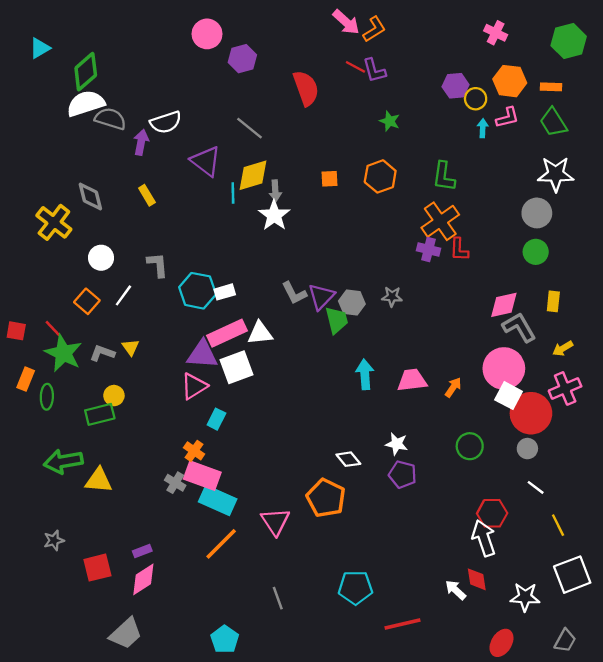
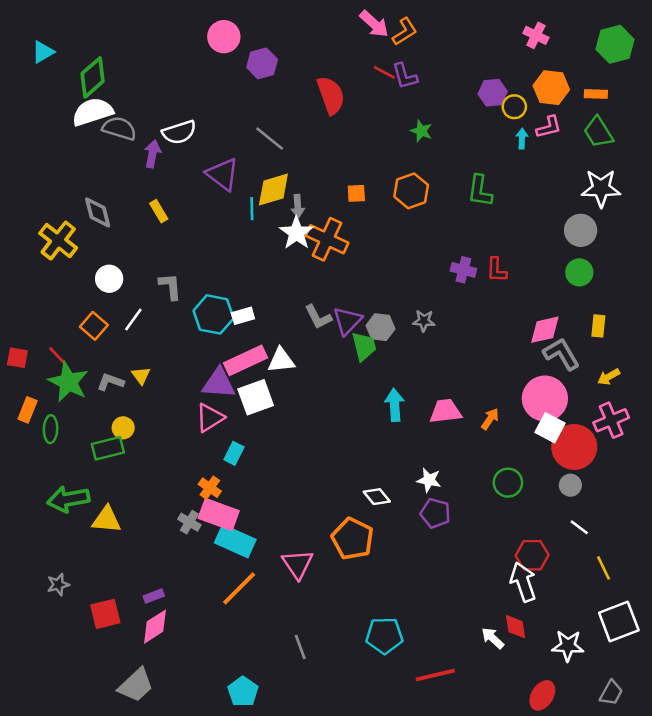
orange cross: (440, 221) -> (327, 239), moved, turned -30

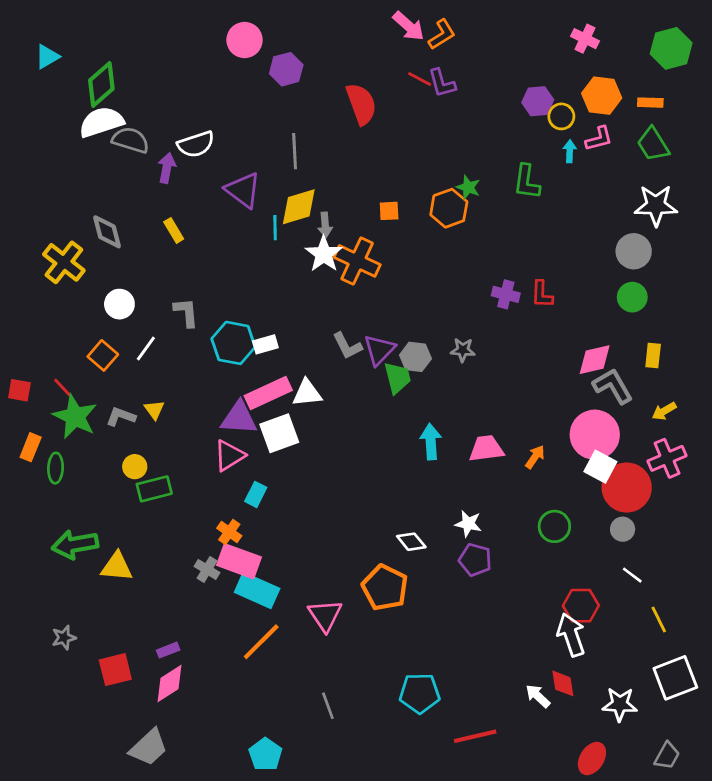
green star: (421, 131) -> (468, 187), moved
gray line: (270, 139) -> (295, 151), turned 48
green L-shape: (480, 191) -> (527, 182), moved
green rectangle: (108, 448) -> (154, 489), moved

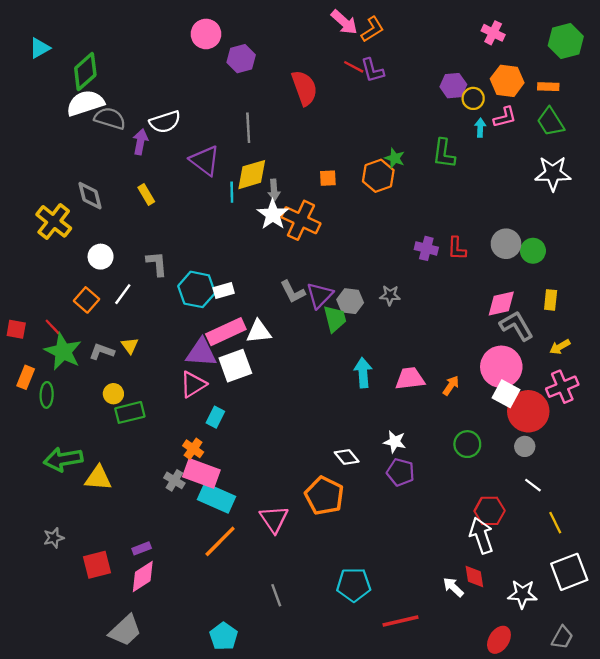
gray circle: (634, 251) -> (506, 244), moved

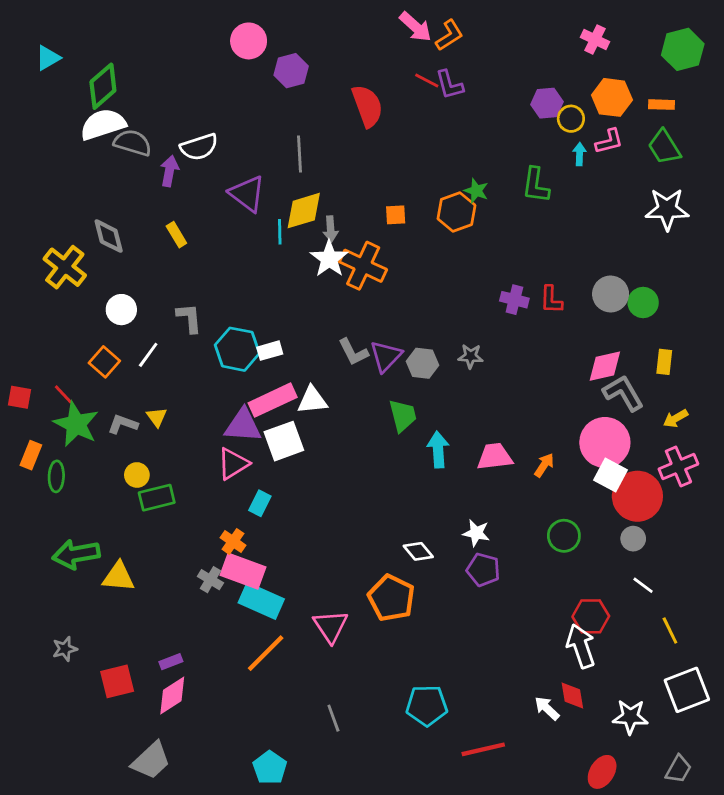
green trapezoid: (335, 319) -> (403, 416), moved

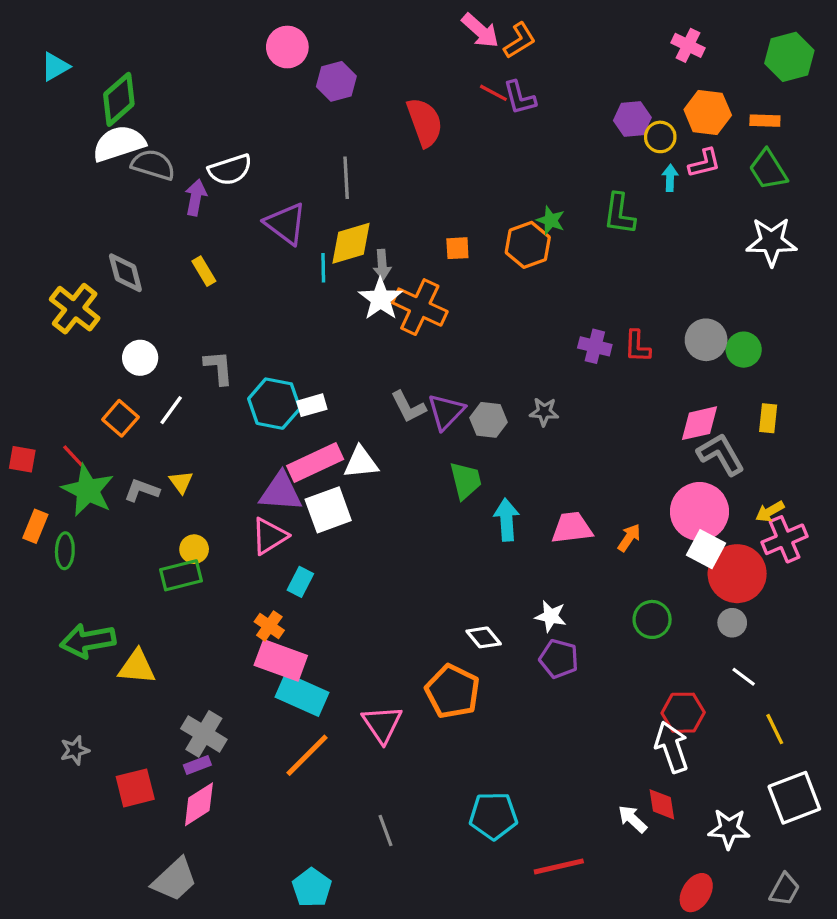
yellow arrow: (676, 418) -> (770, 512), moved
yellow circle: (137, 475) -> (194, 549), moved
gray cross: (210, 580) -> (204, 734), moved, size x1.5

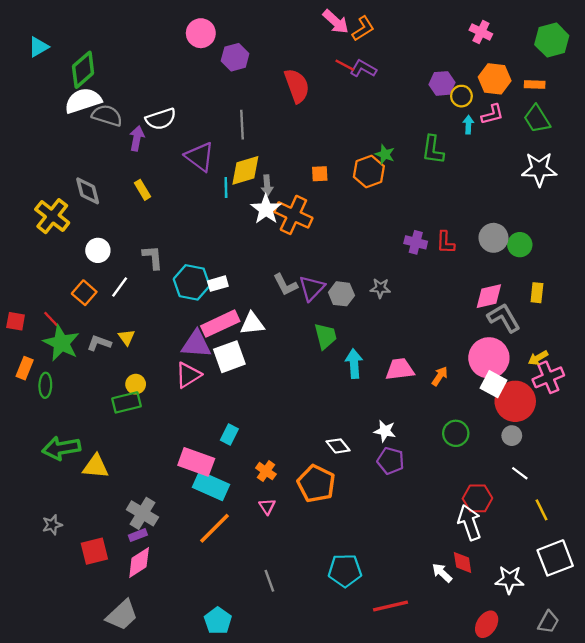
purple L-shape: (520, 98) -> (363, 69), turned 135
cyan rectangle: (300, 582) -> (229, 434), moved
orange cross: (269, 626) -> (266, 471), moved
pink triangle: (382, 724) -> (267, 506), size x0.6

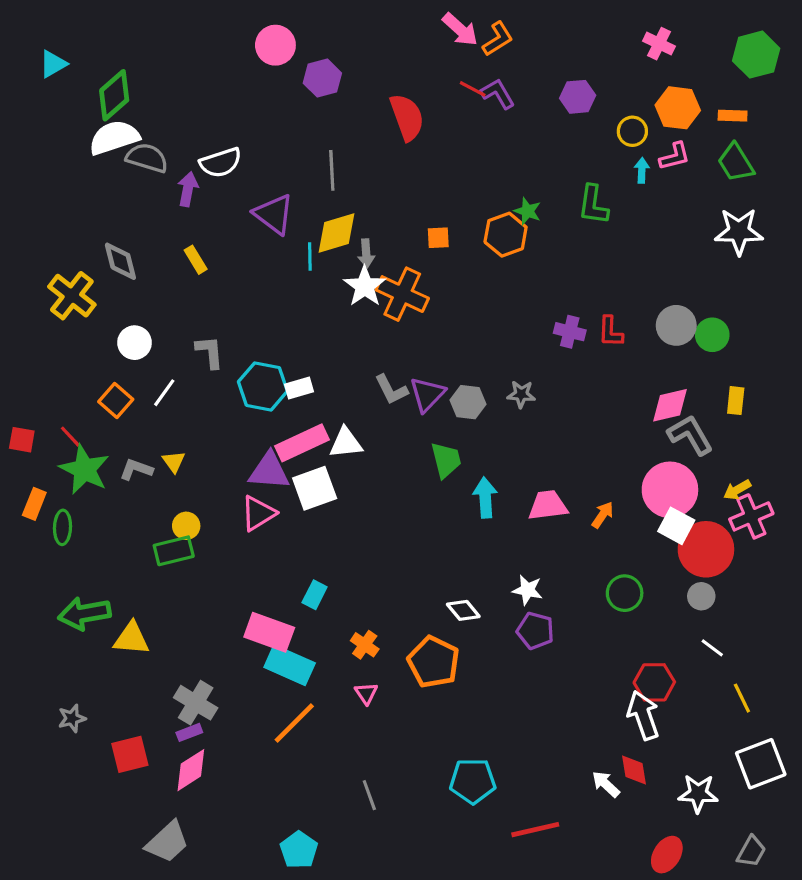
purple L-shape: (363, 69) -> (498, 94), turned 30
purple hexagon: (442, 83) -> (578, 97), moved

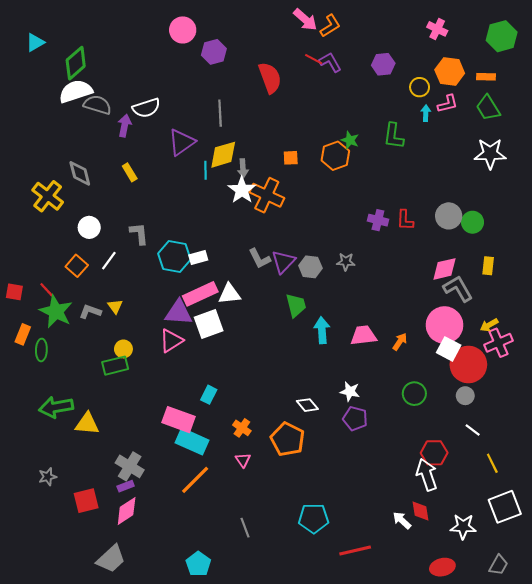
purple triangle: (274, 214) -> (182, 142), turned 48
red ellipse: (667, 855) -> (442, 567), turned 45

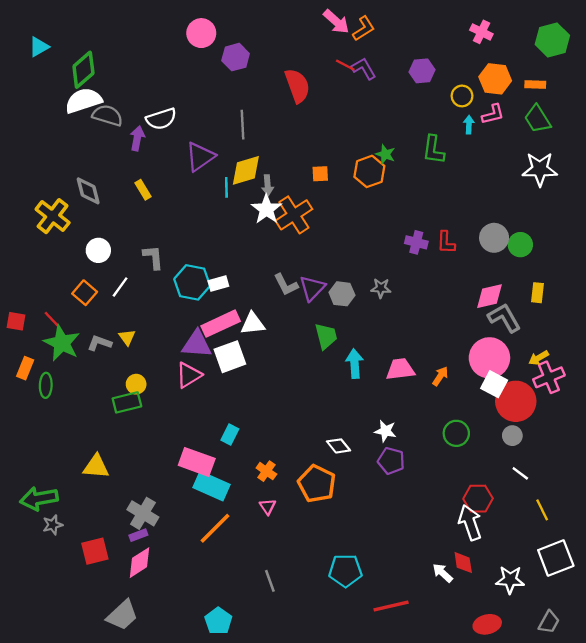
orange cross: (267, 195) -> (294, 215), turned 32
green arrow: (56, 407) -> (39, 499), moved

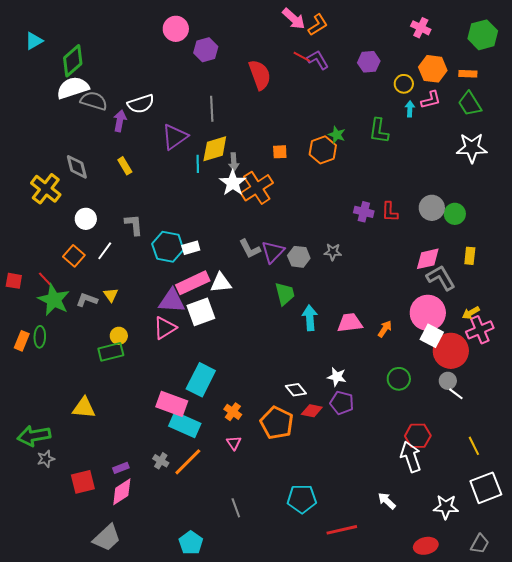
orange rectangle: (25, 368) -> (22, 341), moved
cyan rectangle: (230, 434) -> (201, 380), size x1.8
white line: (520, 473) -> (456, 394), moved
gray cross: (143, 513) -> (161, 461), moved, size x0.6
red diamond: (463, 563) -> (312, 411), moved, turned -70

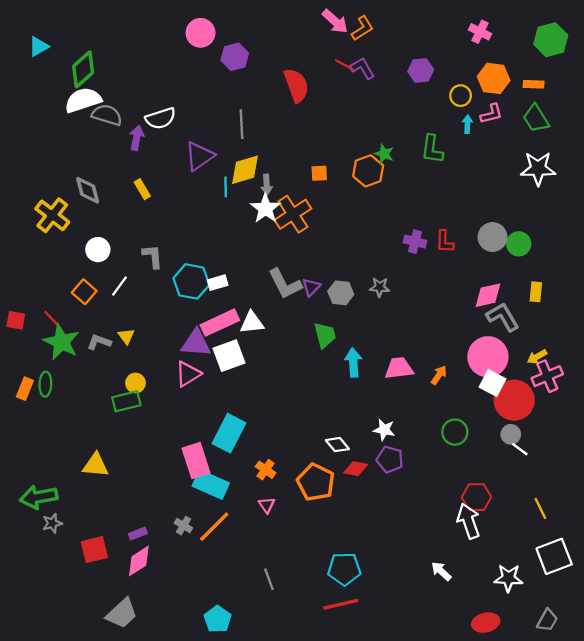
gray L-shape: (250, 249) -> (285, 284), size x1.4
purple triangle: (273, 252) -> (311, 287), size x0.7
pink rectangle: (172, 404) -> (196, 461), turned 52
red line: (342, 530) -> (341, 604), moved

